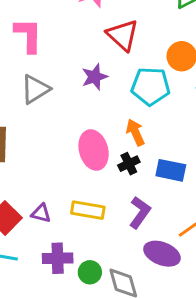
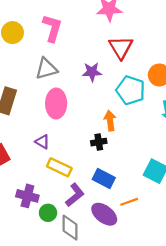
pink ellipse: (94, 150) -> (56, 103), moved
blue rectangle: (171, 170) -> (104, 178), moved
purple L-shape: (140, 212) -> (75, 195), moved
purple triangle: (41, 213) -> (42, 142), moved

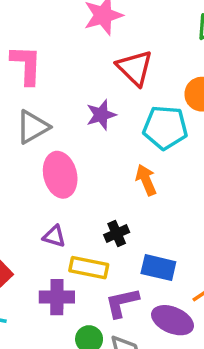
black cross: (99, 142) -> (117, 233), moved
purple L-shape: (75, 195) -> (122, 303), turned -140
purple cross: (27, 196) -> (57, 297), moved

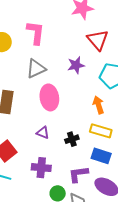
black cross: (117, 233) -> (72, 139), moved
yellow rectangle: (89, 268) -> (101, 131), moved

